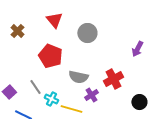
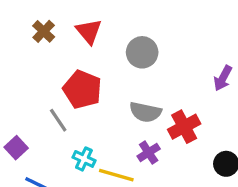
brown cross: (17, 31) -> (44, 31), moved
gray semicircle: (78, 77) -> (145, 112), moved
gray line: (35, 87) -> (58, 120), moved

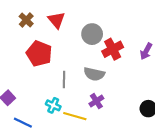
red pentagon: (82, 89) -> (39, 54), moved
gray line: (58, 120) -> (64, 79), moved, turned 35
red cross: (184, 127) -> (113, 49), moved

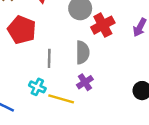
gray semicircle: (94, 74) -> (83, 52), turned -102

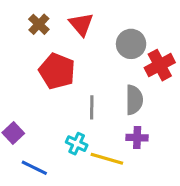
purple cross: (85, 82) -> (137, 138), turned 35

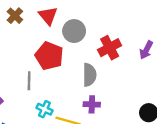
gray circle: (131, 44) -> (74, 31), moved
red pentagon: (57, 71) -> (49, 56), moved
gray line: (92, 107) -> (29, 81), moved

